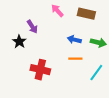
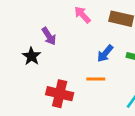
blue arrow: (74, 40) -> (105, 54), turned -64
orange line: (75, 59) -> (96, 79), moved

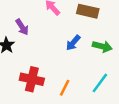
orange line: (96, 79) -> (65, 88), moved, turned -63

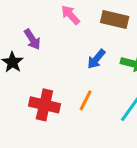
orange line: (65, 88) -> (86, 100), moved

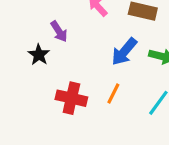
blue arrow: (96, 59) -> (124, 52), size x1.4

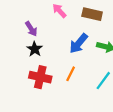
black star: (39, 55) -> (35, 49), moved

